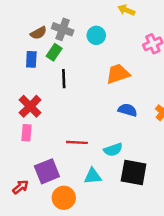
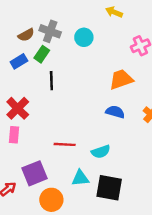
blue rectangle: (31, 59) -> (19, 61), turned 56
orange trapezoid: (118, 74) -> (121, 79), moved
black square: (134, 172) -> (109, 188), moved

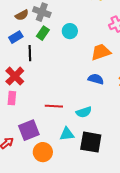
cyan circle: (84, 37) -> (70, 31), moved
green rectangle: (42, 54) -> (43, 33), moved
black line: (51, 81) -> (30, 53), moved

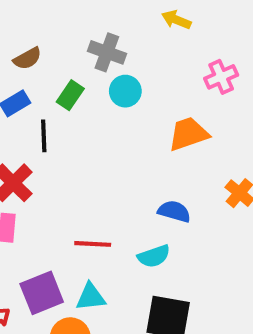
gray cross: (42, 12) -> (107, 52), moved
blue semicircle: (96, 79) -> (174, 211), moved
cyan triangle: (67, 134) -> (91, 297), moved

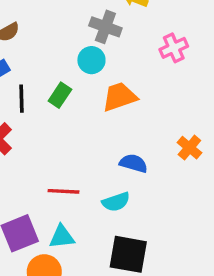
gray cross: (107, 52) -> (105, 27), moved
green rectangle: (70, 95) -> (60, 95), moved
orange trapezoid: (188, 134) -> (119, 97), moved

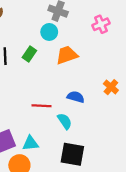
red line: (63, 191) -> (41, 106), moved
cyan semicircle: (116, 202) -> (65, 121), turned -105

